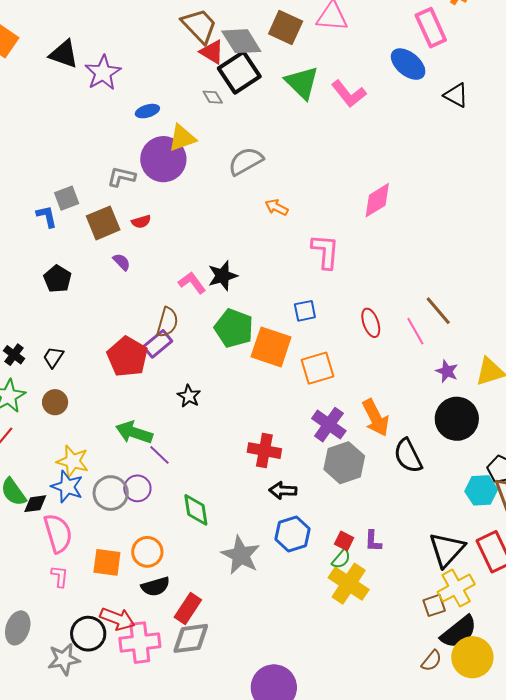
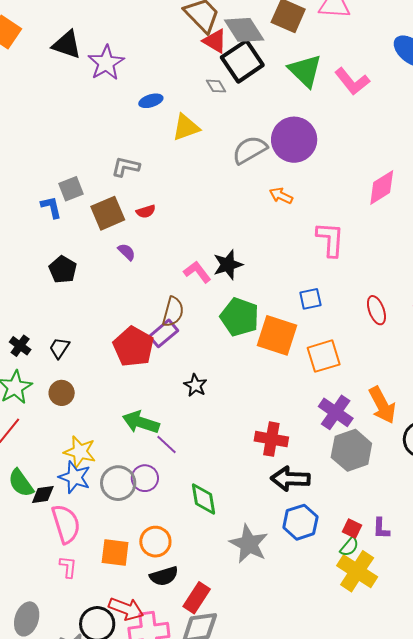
purple circle: (163, 159) -> (294, 140), moved
black arrow: (283, 491) -> (290, 479), size x1.4

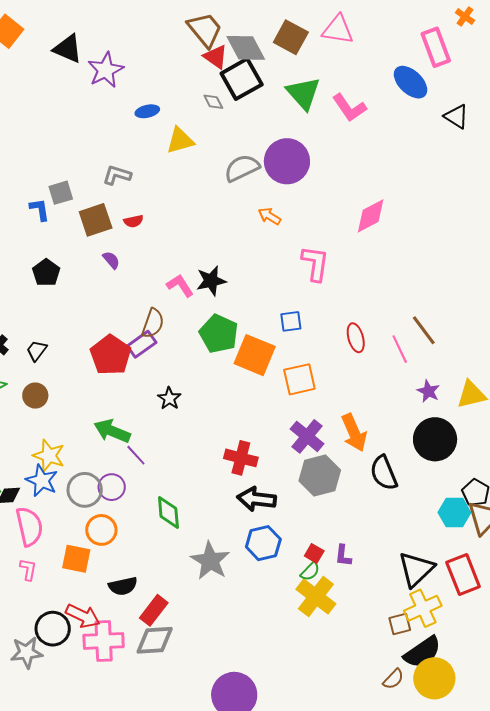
orange circle: (155, 542) -> (101, 530), moved

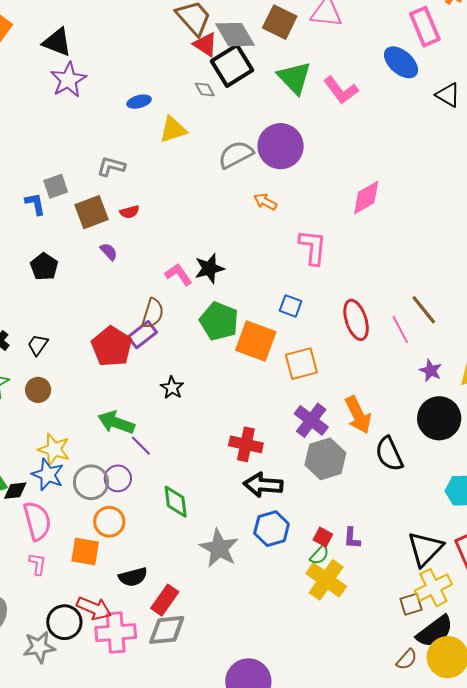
purple star: (106, 70) -> (68, 80), moved
blue square: (291, 321) -> (291, 306), turned 30
red ellipse: (356, 338) -> (356, 320), size x1.4

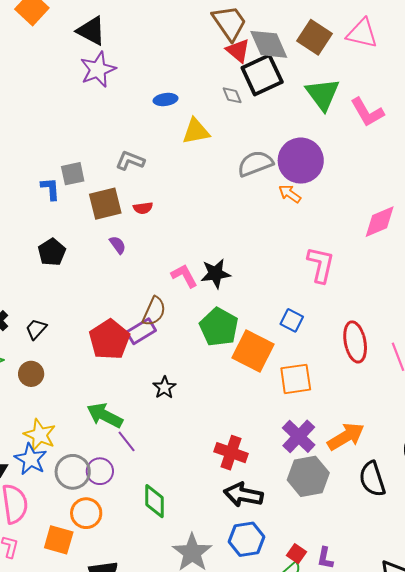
orange arrow: (265, 202) -> (290, 194), moved
orange arrow: (358, 415) -> (346, 437), turned -102

